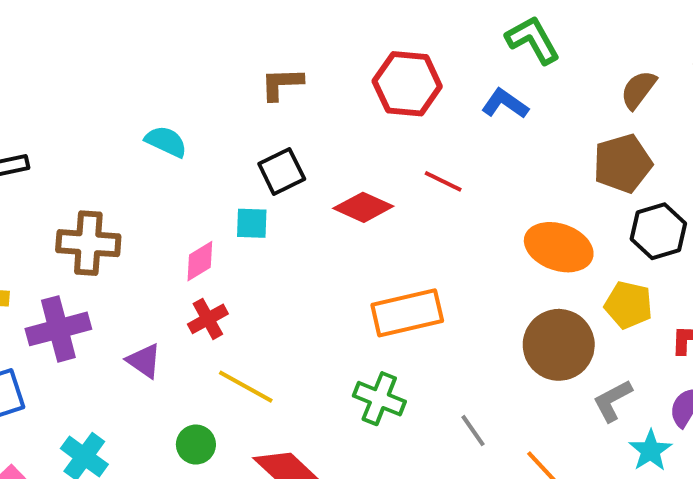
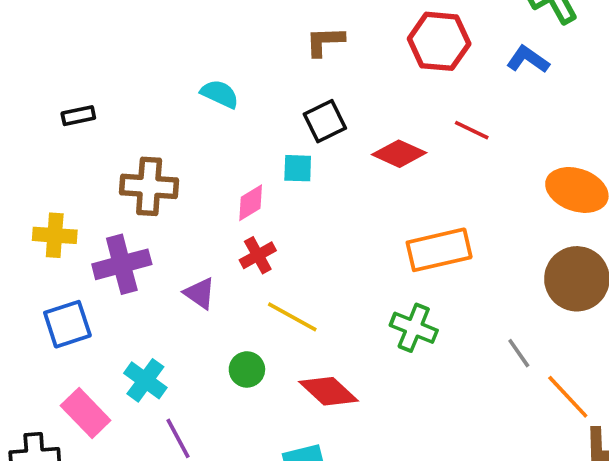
gray line: (473, 431) -> (519, 353), moved

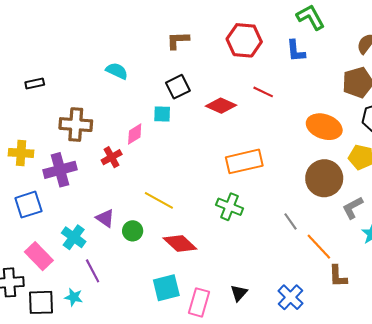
blue L-shape: (528, 59) -> (296, 51), turned -130
red cross: (258, 255) -> (112, 157), moved
purple triangle: (200, 293) -> (105, 218), moved

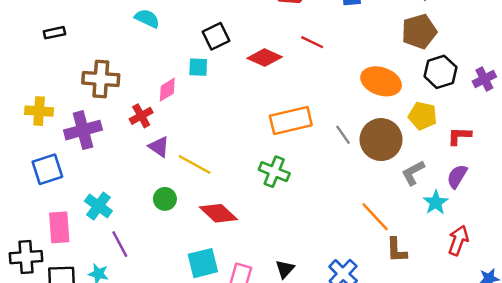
purple triangle: (105, 218) -> (159, 147), moved
gray line: (291, 221) -> (343, 135), moved
pink rectangle: (39, 256) -> (59, 227), turned 40

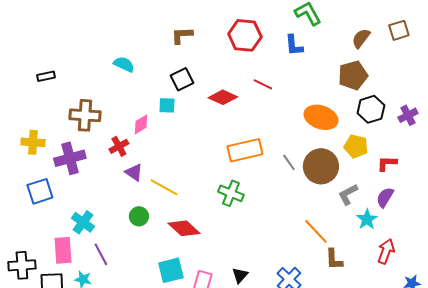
pink rectangle: (59, 227) -> (63, 250), moved

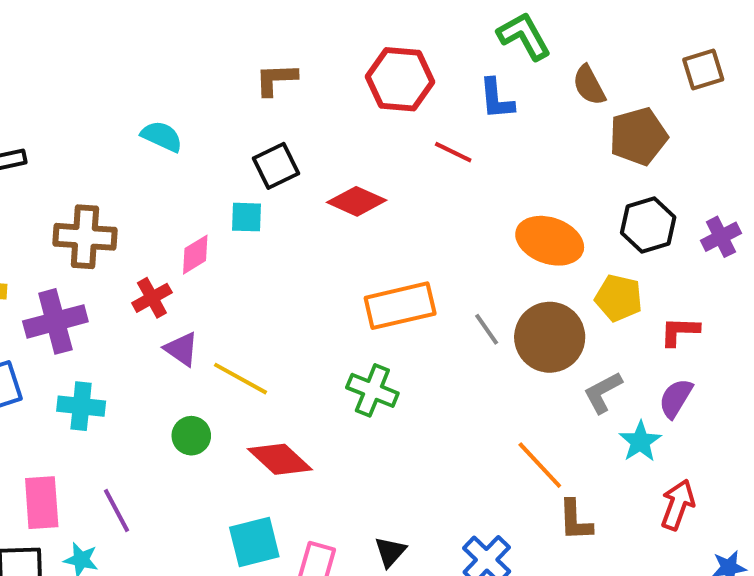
brown semicircle: (361, 38) -> (589, 85), moved, turned -65
brown pentagon: (353, 75) -> (638, 136), moved
red line: (263, 84) -> (453, 152), moved
cyan cross: (83, 222) -> (81, 406), moved, turned -30

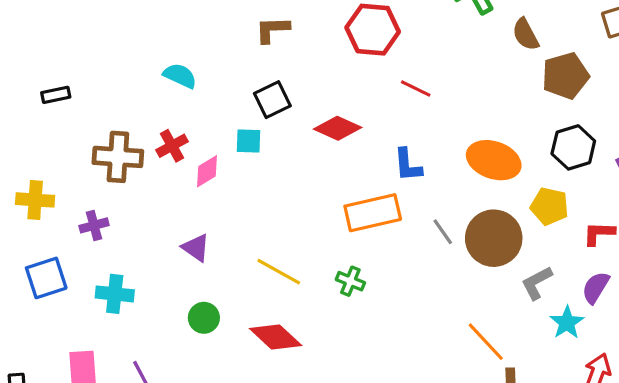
blue L-shape: (496, 99) -> (408, 165), moved
red cross: (152, 298) -> (172, 146), moved
purple cross: (55, 321) -> (94, 225), size x0.6
yellow line: (241, 379) -> (279, 272), moved
green cross: (372, 390) -> (350, 281), size x0.7

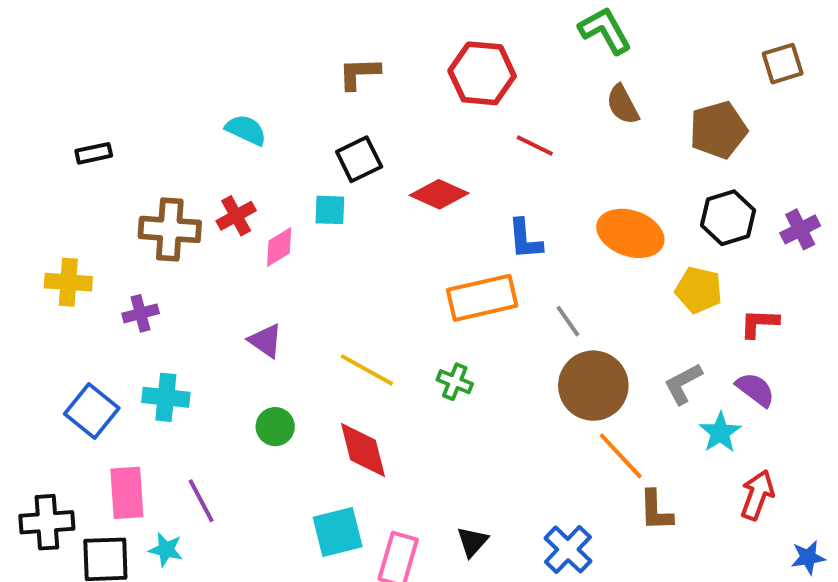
brown semicircle: (526, 34) -> (623, 105), moved
brown circle: (494, 238) -> (593, 386), moved
blue square: (46, 278) -> (92, 411), moved, turned -33
purple semicircle: (596, 288) -> (755, 390), turned 96
red diamond: (276, 337) -> (363, 450), turned 33

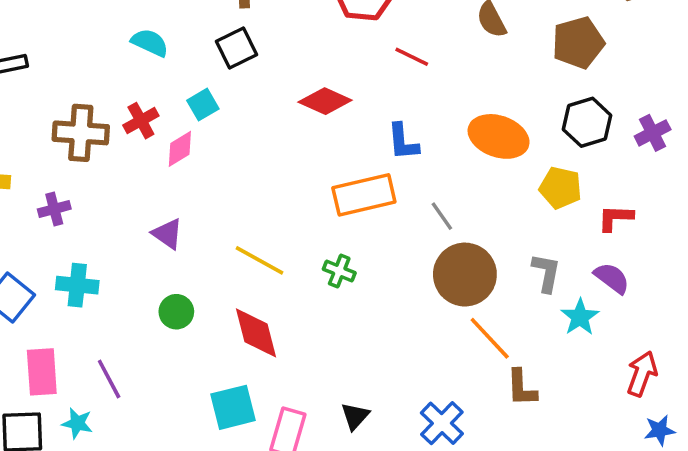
black square: (359, 159) -> (237, 48), moved
cyan square: (330, 210) -> (203, 105), moved, turned -32
gray L-shape: (683, 384) -> (546, 273), turned 129
red arrow: (757, 495) -> (642, 374), moved

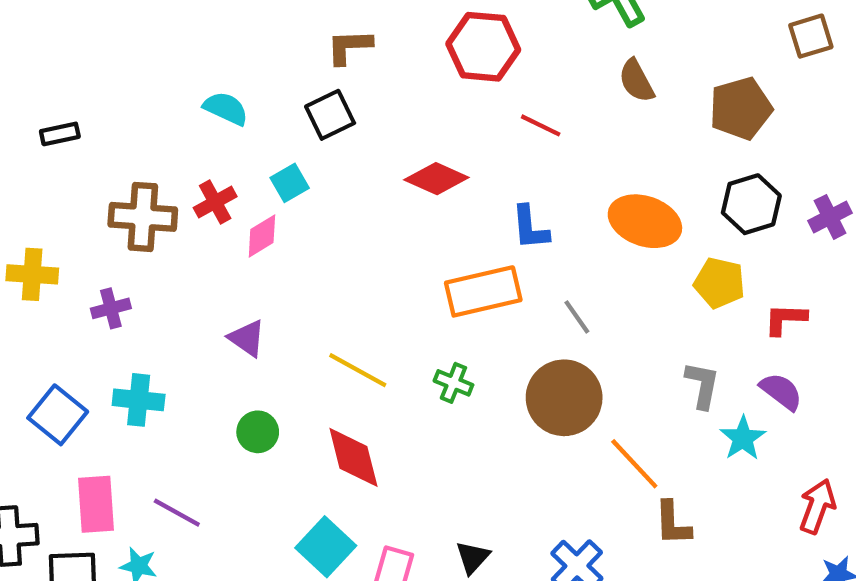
brown circle: (465, 275) -> (564, 398), moved
purple line: (109, 379) -> (177, 513), turned -33
cyan square: (233, 407) -> (326, 547), turned -33

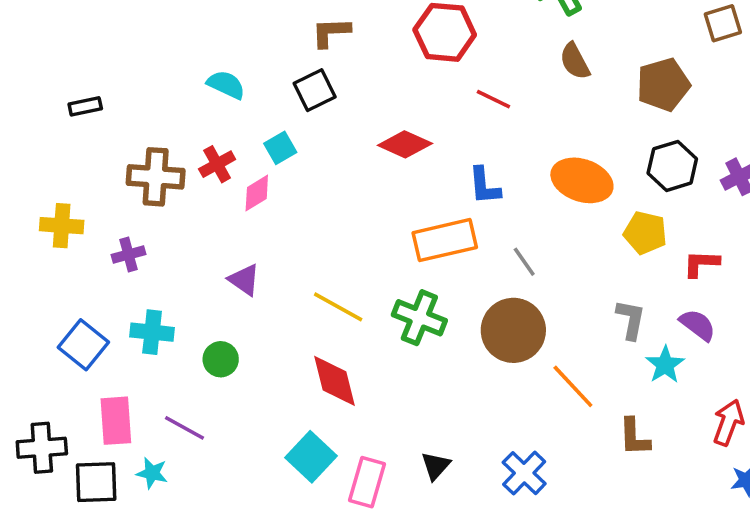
green cross: (453, 383) -> (419, 318), size x1.6
green circle: (258, 432) -> (221, 359), moved
brown L-shape: (673, 523) -> (634, 437), moved

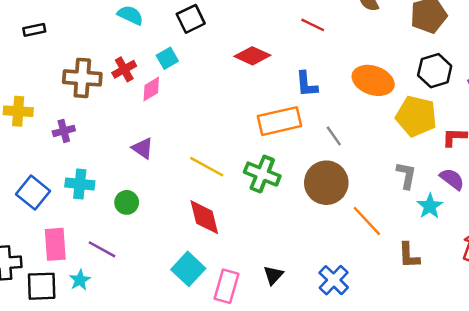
yellow pentagon: (645, 233) -> (416, 116), size x1.4
cyan star: (152, 473) -> (80, 280), turned 30

